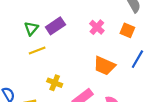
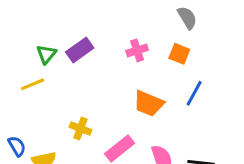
pink cross: (97, 27) -> (137, 50), turned 32
yellow line: (37, 50) -> (33, 84), moved

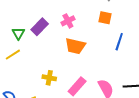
pink cross: (137, 50) -> (68, 21), moved
orange trapezoid: (149, 103) -> (75, 46), moved

